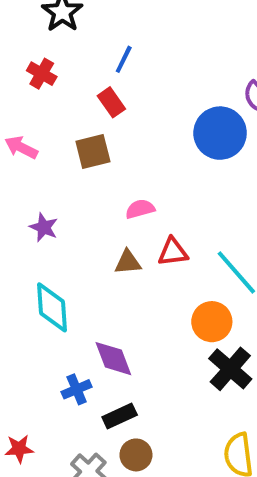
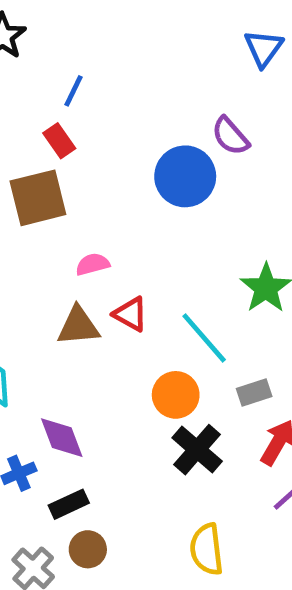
brown square: (93, 152) -> (38, 198), size x1.4
red triangle: (173, 252) -> (131, 314), turned 36
brown triangle: (128, 262) -> (78, 326), size x1.4

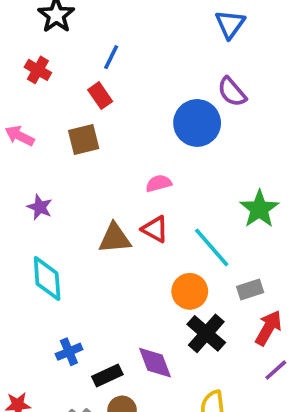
blue triangle: (264, 48) -> (230, 24), moved
brown square: (38, 198) -> (84, 139), size x0.7
pink semicircle: (93, 264) -> (159, 183), moved
purple diamond: (62, 438) -> (155, 363), moved

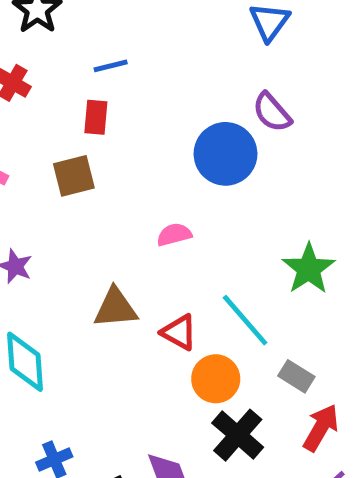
blue line: (111, 57) -> (111, 66), turned 50
red rectangle: (100, 96) -> (96, 117), turned 40
red triangle: (155, 229) -> (179, 332), moved
gray rectangle: (250, 289) -> (296, 376), turned 50

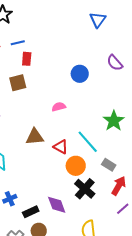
blue line: (111, 66) -> (18, 43), moved
purple semicircle: (272, 112) -> (115, 63), moved
blue circle: (225, 154) -> (80, 74), size x0.7

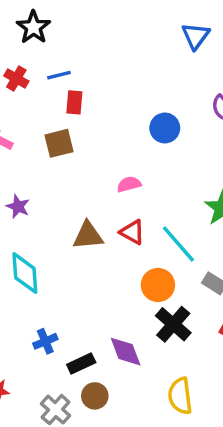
red triangle: (61, 147) -> (132, 232), moved

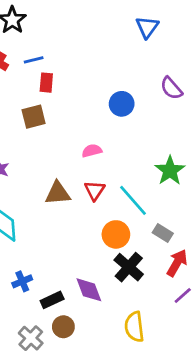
red triangle: (132, 232) -> (95, 190), turned 35

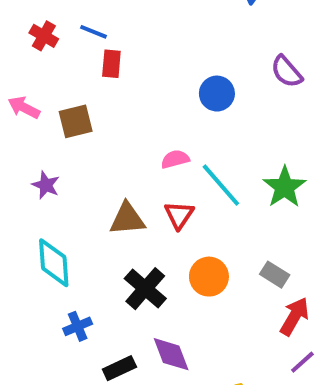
blue line: (34, 60) -> (94, 32), turned 36
brown square: (34, 117) -> (76, 121), moved
cyan line: (133, 200) -> (221, 185), moved
black cross: (129, 267) -> (145, 289), moved
blue cross: (22, 281) -> (78, 326), moved

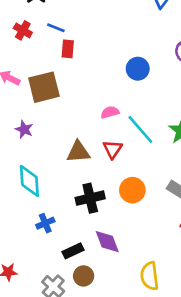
brown square: (76, 121) -> (44, 87), size x1.4
black cross: (145, 289) -> (90, 198), turned 36

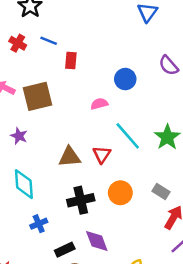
red rectangle: (68, 49) -> (71, 60), moved
pink semicircle: (110, 112) -> (99, 104), moved

